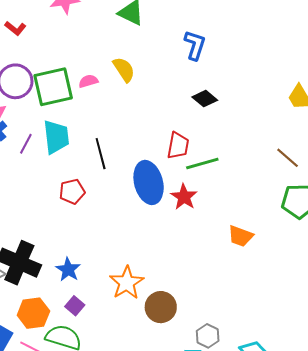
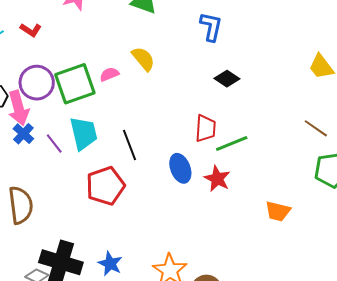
purple line: (26, 144) -> (54, 143), turned -60
blue ellipse: (149, 182) -> (180, 168), size x0.7
red pentagon: (72, 192) -> (105, 186), size x1.5

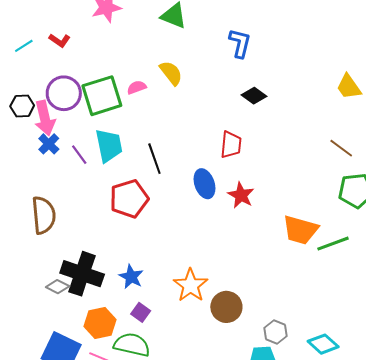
green line: (232, 143) -> (333, 244), moved
orange trapezoid: (278, 211) -> (300, 230), size x1.4

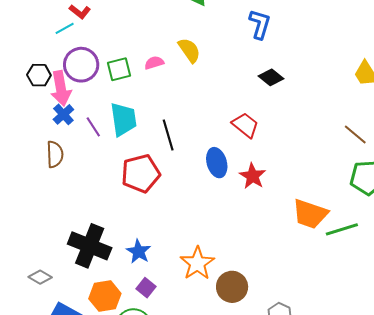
cyan line: (24, 46) -> (65, 28), moved
green square: (102, 96) -> (119, 69), size x0.6
red trapezoid: (231, 145) -> (245, 125), turned -60
brown semicircle: (44, 215) -> (55, 154), moved, size x0.7
gray diamond: (58, 287) -> (40, 277), moved

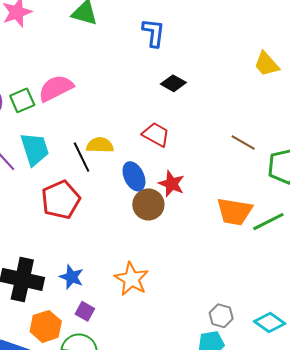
yellow semicircle: (189, 50) -> (100, 145), moved, turned -44
pink semicircle: (154, 63) -> (56, 88), size x1.8
brown line: (355, 135) -> (243, 142), moved
brown circle: (232, 287) -> (148, 204), moved

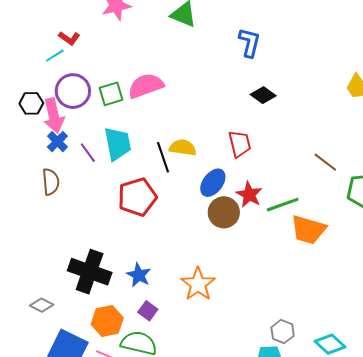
red trapezoid: (156, 135) -> (240, 144), turned 40
blue ellipse: (134, 176) -> (213, 183), turned 56
green line: (268, 222) -> (283, 205), moved

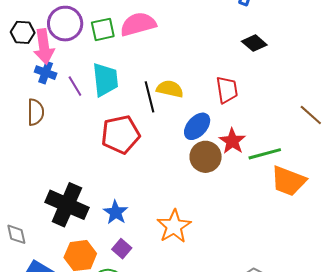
blue cross: (57, 142) -> (46, 73), turned -30
gray diamond: (42, 305) -> (16, 234), turned 45

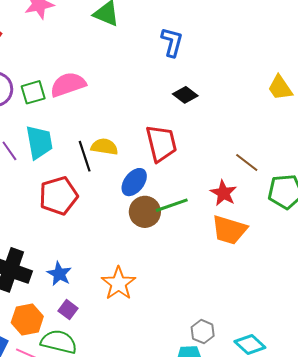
red trapezoid: (227, 90) -> (161, 143), size x1.4
red star: (232, 141) -> (223, 193), moved
green line: (265, 154) -> (172, 205), moved

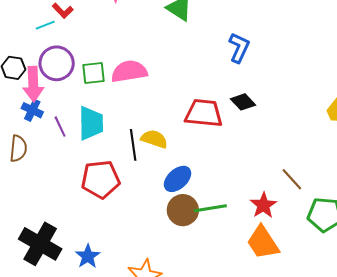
red trapezoid: (161, 143) -> (204, 113), moved, turned -81
orange trapezoid: (229, 230) -> (263, 243), turned 30

